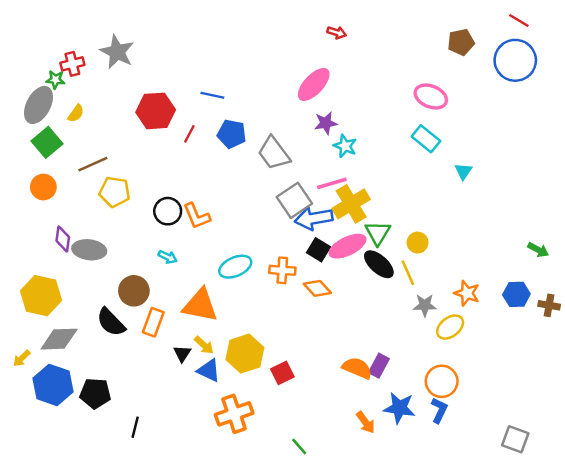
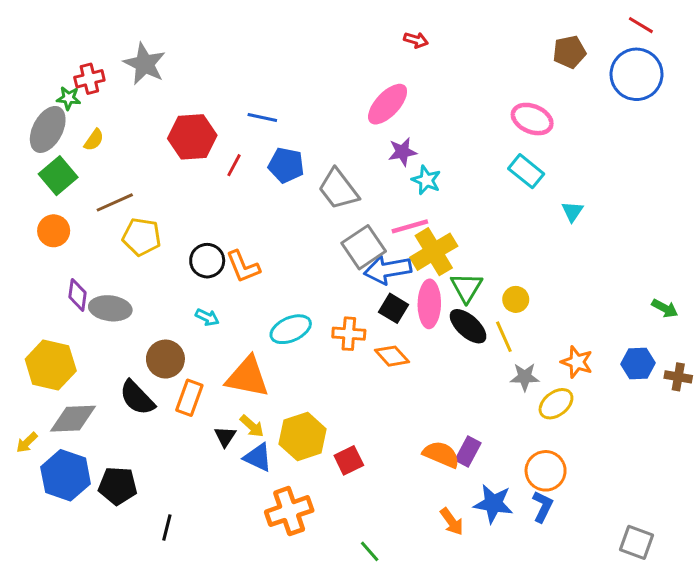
pink ellipse: (348, 246) -> (429, 304), turned -63

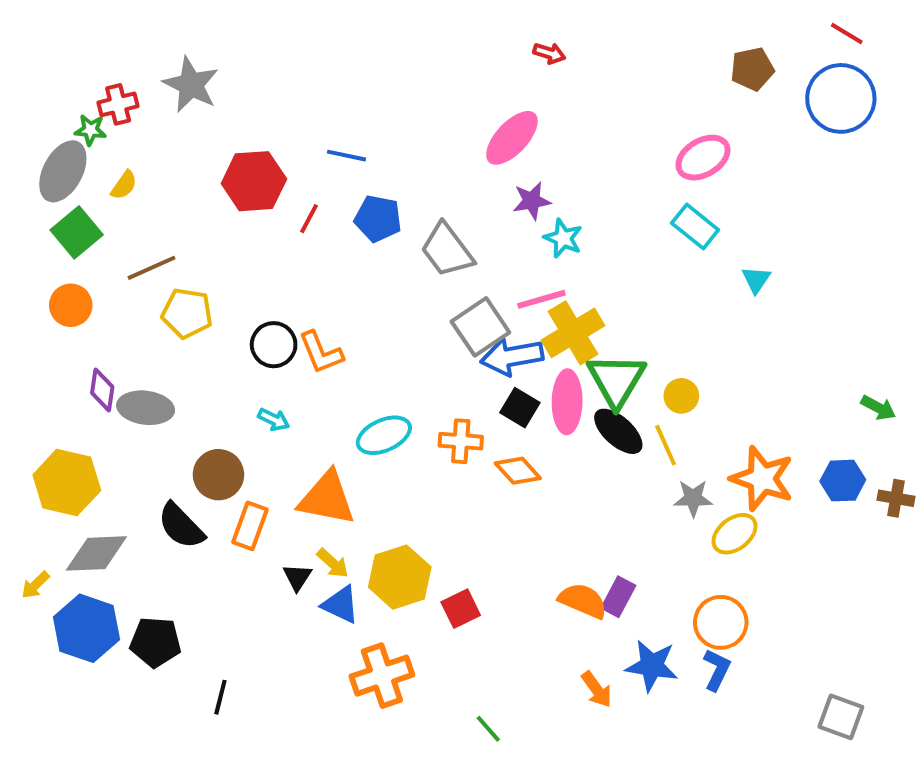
pink ellipse: (532, 119) -> (703, 158), turned -54
green triangle: (467, 287) -> (616, 380), size x1.4
orange star: (577, 362) -> (762, 479), size x1.5

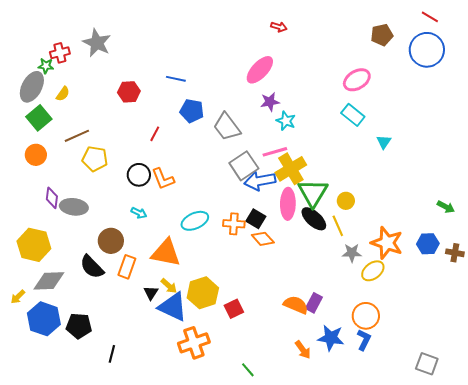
red hexagon: (254, 181) -> (129, 92), size x0.7
red line: (309, 219) -> (155, 134), moved
black square: (520, 408) -> (256, 219), moved
blue triangle: (341, 605) -> (173, 307), size x1.5

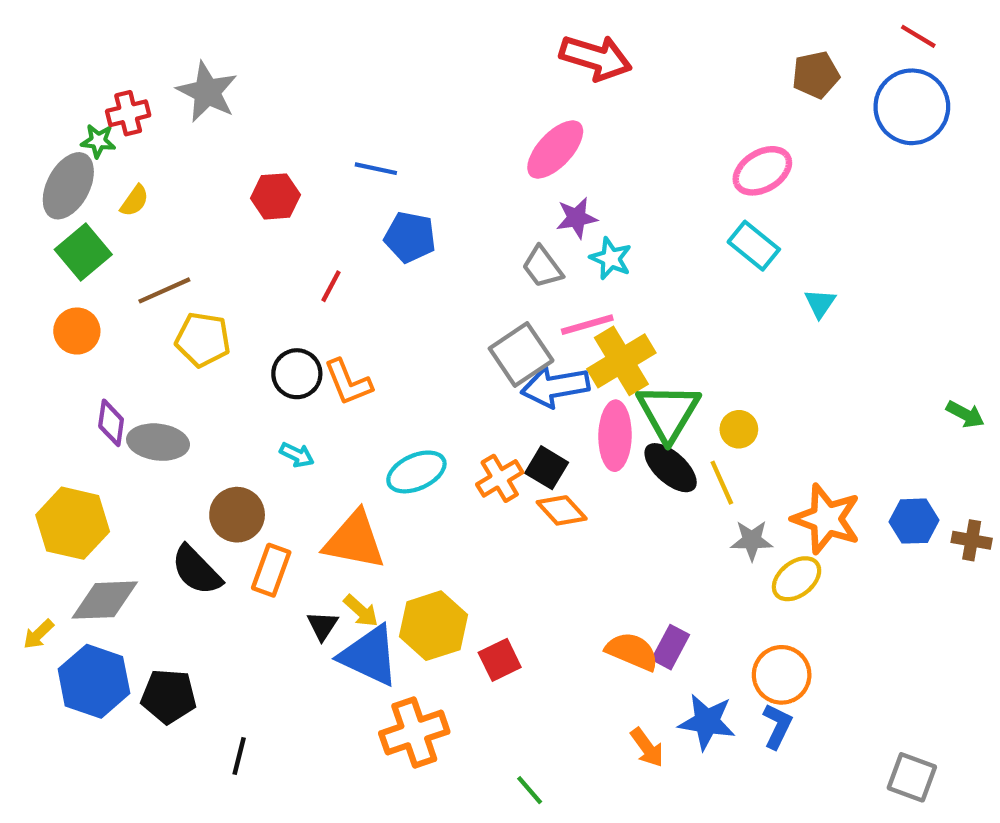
red arrow: (279, 27) -> (596, 58), size x2.0
gray trapezoid: (227, 127) -> (542, 267), moved, size x0.7
green arrow: (446, 207) -> (965, 414), moved
orange cross: (234, 224) -> (500, 478), turned -35

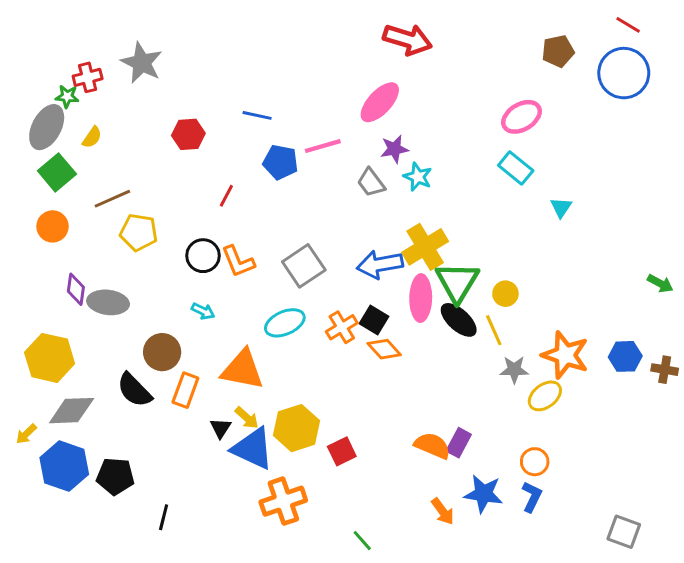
pink line: (587, 325) -> (323, 146), moved
gray square: (521, 355) -> (304, 266), moved
orange circle: (782, 675) -> (535, 462), size x0.7

